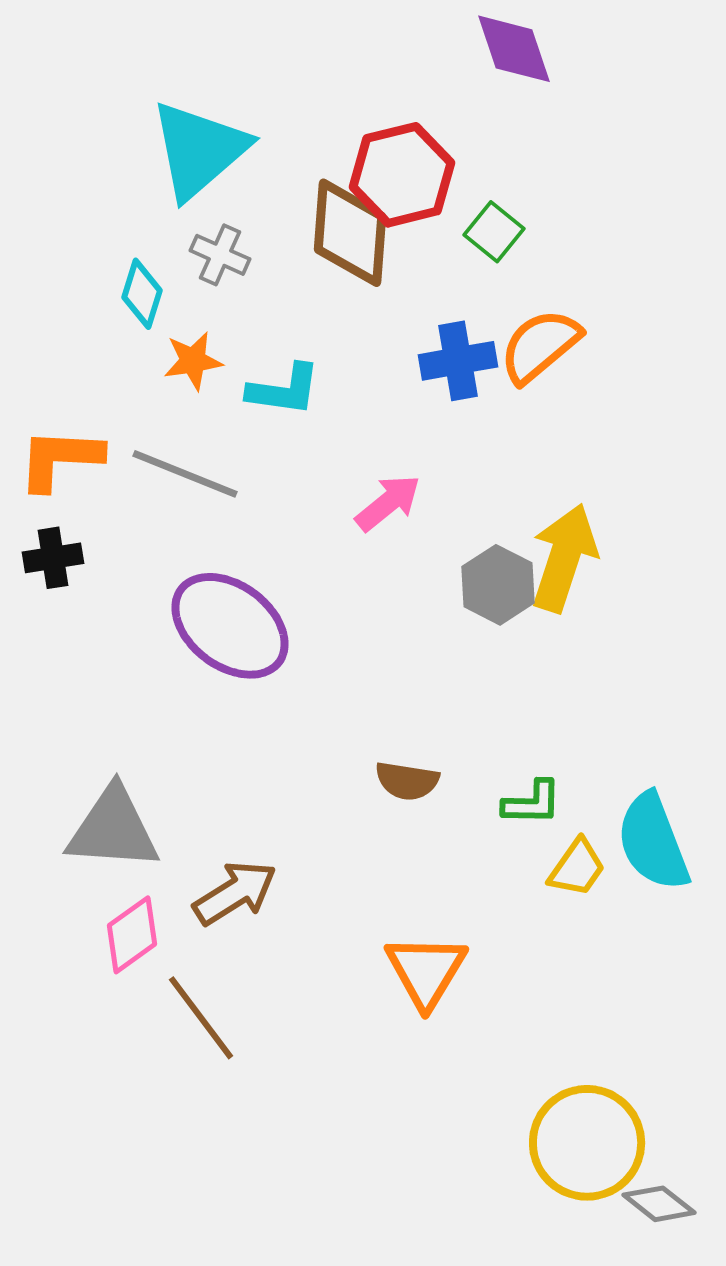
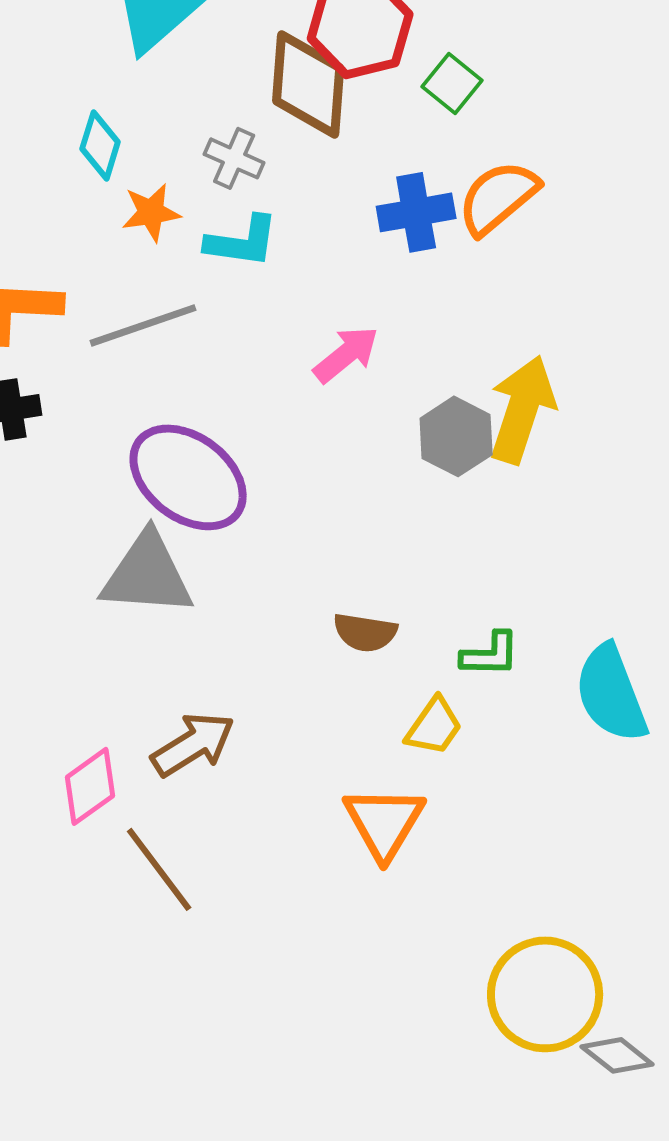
gray cross: (220, 255) -> (234, 158), moved
gray line: (185, 474) -> (143, 325), turned -41
gray triangle: (113, 829) -> (147, 574), moved
yellow trapezoid: (577, 868) -> (434, 726), moved

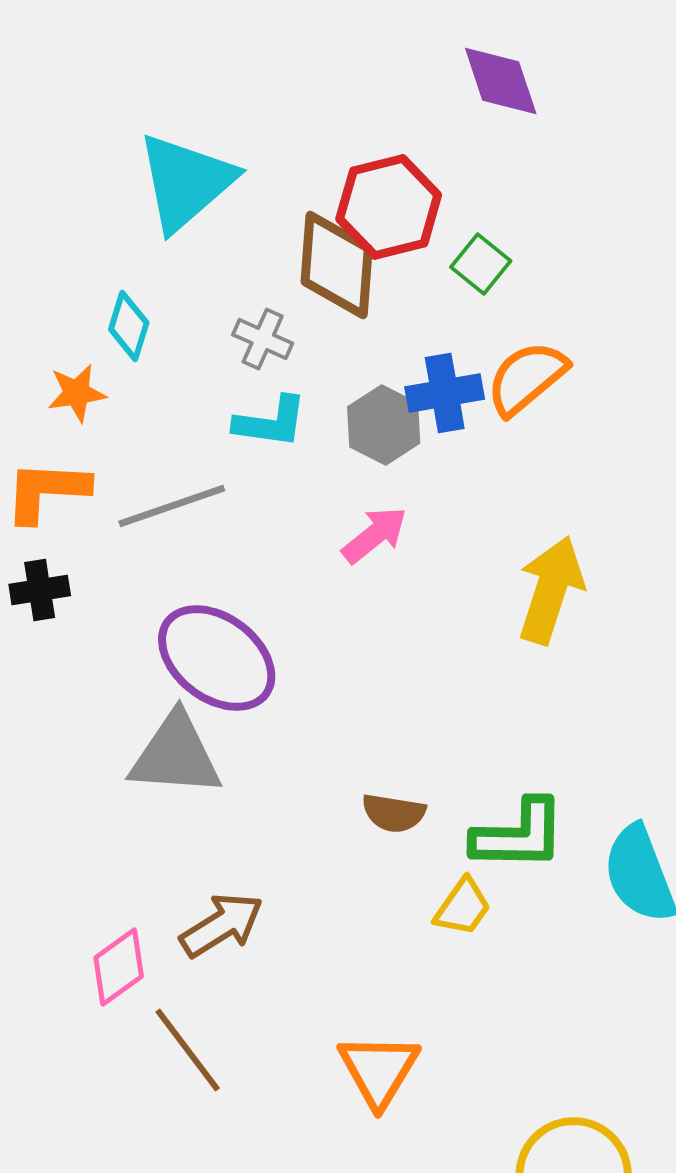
orange star: (151, 212) -> (77, 393), moved
gray hexagon: (456, 436) -> (384, 425), moved
green L-shape: (490, 654) -> (519, 835), size x1.6
orange triangle: (384, 822) -> (379, 1070), moved

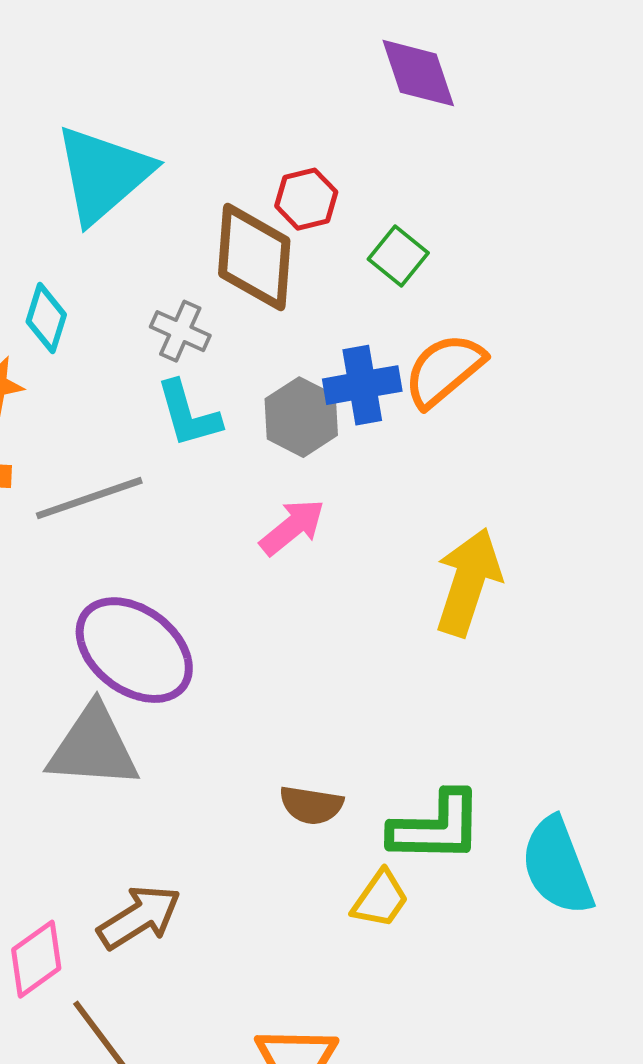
red hexagon: (389, 207) -> (306, 199), size x0.6
cyan L-shape: (271, 422) -> (188, 414), turned 66

